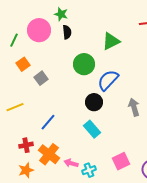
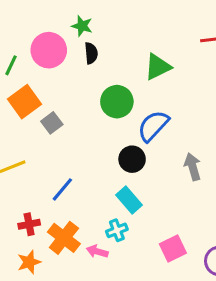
orange square: (23, 64) -> (25, 102), size x1.5
cyan cross: (89, 170) -> (117, 230), moved

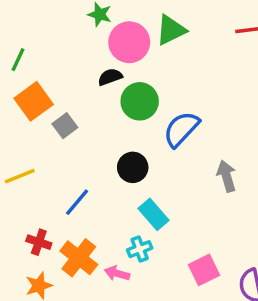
pink circle: (49, 50) -> (129, 42), moved
black semicircle: (91, 53) -> (110, 77), moved, turned -105
green triangle: (158, 67) -> (171, 30), moved
black circle: (132, 159) -> (133, 167), moved
red cross: (29, 224) -> (39, 242), turned 30

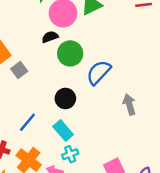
cyan rectangle: (154, 214) -> (63, 130), moved

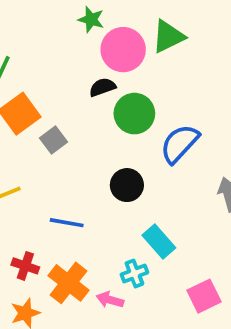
blue line: (27, 122) -> (67, 223), turned 60
cyan rectangle: (63, 130) -> (159, 242), moved

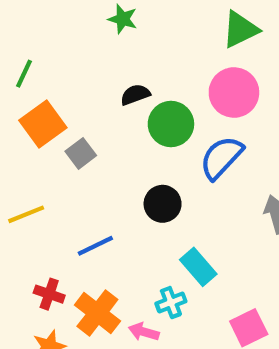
green triangle: (168, 36) -> (240, 30), moved
pink circle: (123, 50) -> (234, 93), moved
blue line: (67, 223) -> (95, 246), turned -36

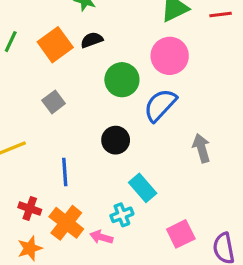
black semicircle: (135, 95) -> (92, 40), moved
orange square: (43, 124) -> (55, 45), moved
blue line: (95, 246) -> (65, 172), turned -68

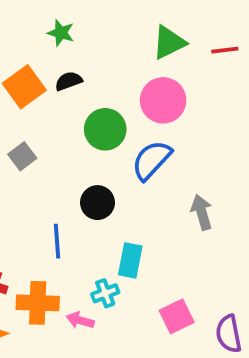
blue line: (65, 172) -> (57, 241), moved
cyan rectangle: (143, 188) -> (130, 260), turned 52
orange cross: (66, 223) -> (38, 303), turned -36

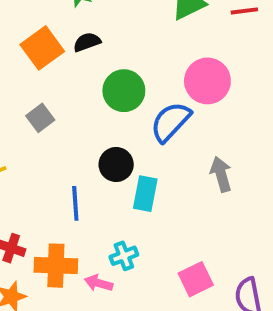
pink circle: (163, 100) -> (207, 81), moved
cyan rectangle: (130, 260) -> (145, 194), moved

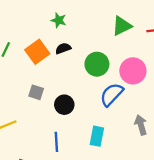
green circle: (124, 91) -> (97, 64), moved
gray square: (40, 118) -> (36, 92), turned -35
black circle: (116, 164) -> (64, 105), moved

